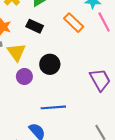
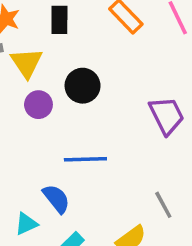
black rectangle: (35, 26) -> (59, 20), turned 63

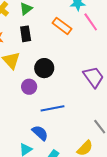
purple circle: (38, 105) -> (29, 87), moved

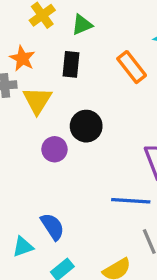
blue line: (53, 108) -> (131, 201), moved

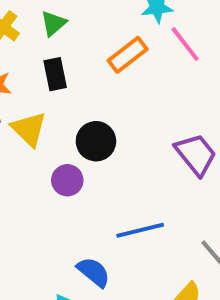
orange rectangle: (132, 67) -> (128, 55), turned -72
blue line: (131, 201) -> (140, 230), moved

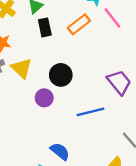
black rectangle: (55, 74) -> (45, 27), moved
blue line: (140, 230) -> (91, 112), moved

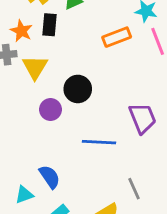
black rectangle: (45, 27) -> (49, 25), moved

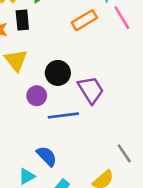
purple trapezoid: (142, 118) -> (91, 90), moved
blue line: (99, 142) -> (63, 115), moved

